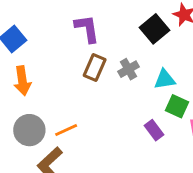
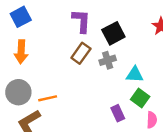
black square: (155, 29) -> (113, 33), moved

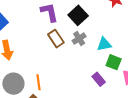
brown rectangle: (81, 53) -> (56, 39), turned -54
orange line: (48, 98) -> (39, 82), turned -70

